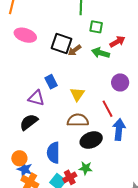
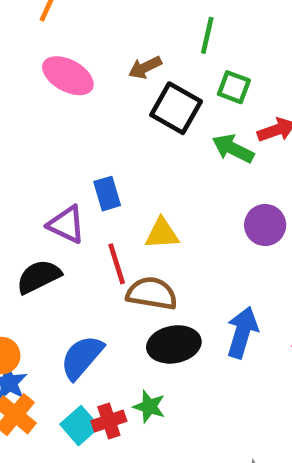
black square: (61, 44) -> (176, 108), moved
brown arrow: (75, 50) -> (145, 67), moved
yellow triangle: (77, 94) -> (162, 234), turned 42
red line: (108, 109) -> (117, 264), moved
blue semicircle: (53, 153) -> (82, 357), turned 30

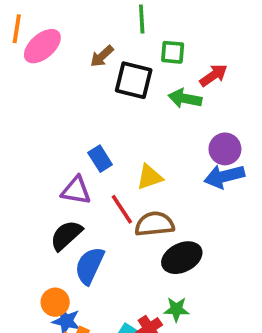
pink ellipse: (68, 76) -> (42, 46), moved, turned -54
blue arrow: (242, 332) -> (224, 176), moved, turned -105
blue semicircle: (82, 357) -> (90, 266), moved

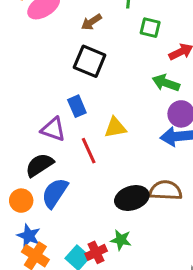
black square: (134, 80) -> (90, 61), moved
green arrow: (185, 98) -> (166, 83), moved
brown semicircle: (154, 224) -> (166, 190), moved
orange circle: (55, 302) -> (21, 201), moved

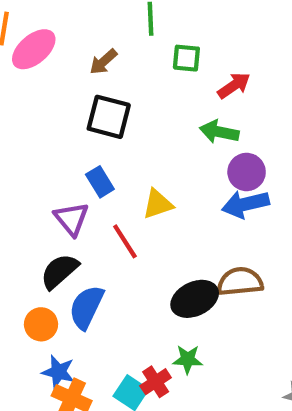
purple triangle: (53, 129) -> (71, 219), turned 40

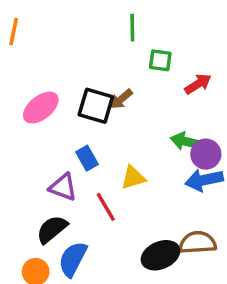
pink ellipse: (34, 49) -> (41, 108), moved
brown arrow: (103, 62) -> (121, 99), moved
green arrow: (219, 132) -> (186, 142), moved
purple triangle: (71, 219) -> (63, 187), turned -32

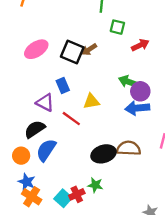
red line: (106, 207) -> (71, 119), turned -30

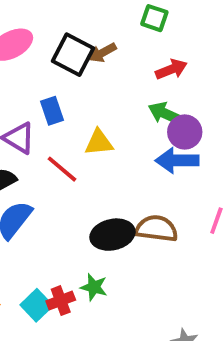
red arrow: (140, 45) -> (171, 69), moved

